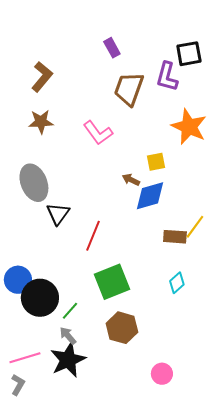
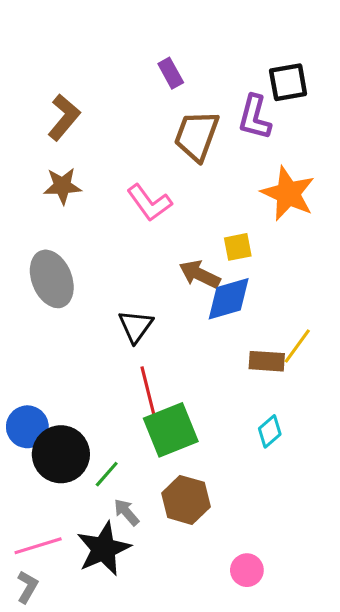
brown arrow: (131, 180) -> (200, 274), size x1.5
black triangle: (58, 214) -> (136, 326), moved
red line: (93, 236) -> (148, 390), moved, turned -36
gray arrow: (68, 336) -> (126, 512), moved

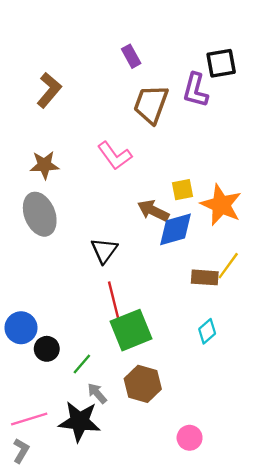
brown star: (62, 186) -> (44, 165), moved
orange star: (288, 194) -> (221, 205), moved
black circle: (61, 454) -> (47, 349), size x0.6
black star: (104, 549) -> (80, 421), turned 30

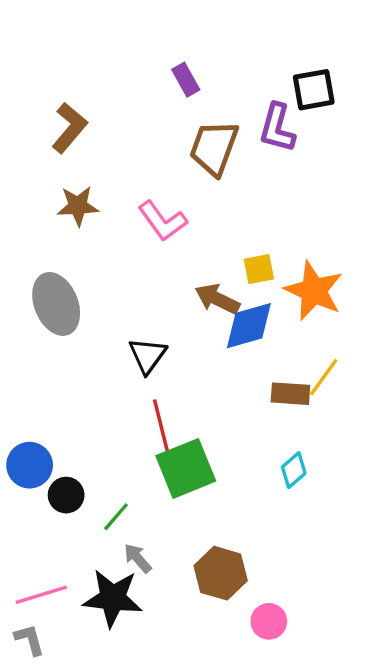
brown star: (44, 165) -> (78, 206), moved
brown hexagon: (143, 384) -> (221, 573), moved
gray L-shape: (21, 451) -> (30, 640), turned -45

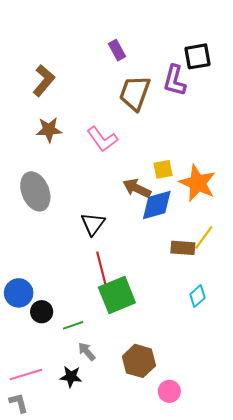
cyan diamond: (294, 470) -> (198, 296), moved
green line: (116, 517) -> (73, 325), turned 30
black star: (113, 598) -> (71, 377), size x0.6

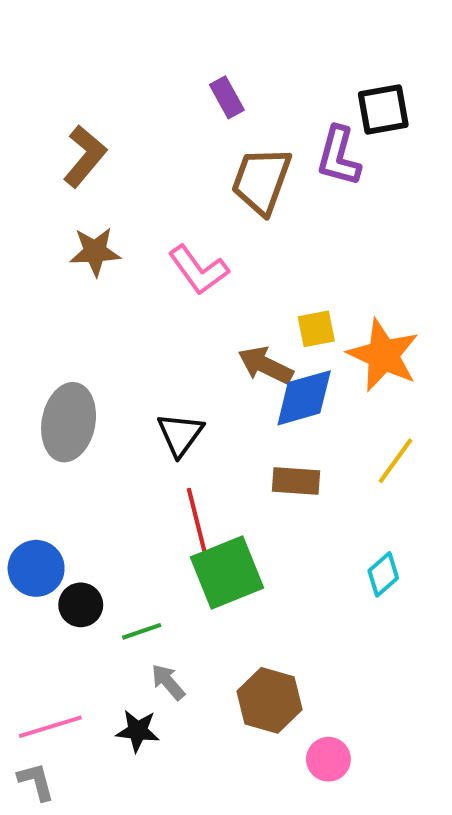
gray ellipse: (35, 191) -> (69, 422), moved, turned 33
brown rectangle: (183, 248) -> (296, 481), moved

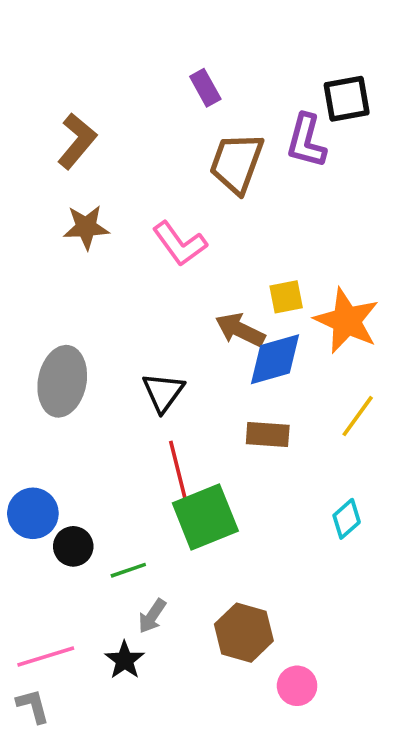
gray arrow: (168, 682) -> (152, 616), turned -105
black star: (138, 731) -> (125, 660), turned 30

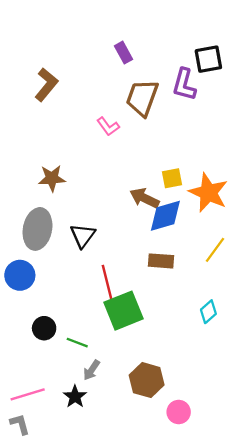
brown star: (86, 227) -> (52, 178), moved
pink L-shape: (180, 244) -> (108, 126), moved, size x0.7
black triangle: (163, 392) -> (83, 236), moved
blue circle: (33, 513) -> (20, 275), moved
green line: (128, 570) -> (77, 343), turned 40

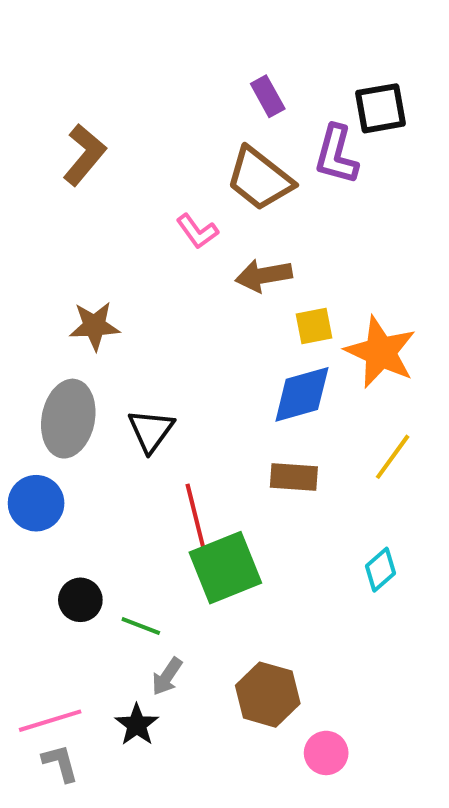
purple rectangle: (123, 53) -> (268, 96), moved
brown trapezoid: (142, 98) -> (260, 179), turned -72
brown arrow: (144, 198) -> (264, 276), moved, turned -36
gray L-shape: (20, 424) -> (60, 763), moved

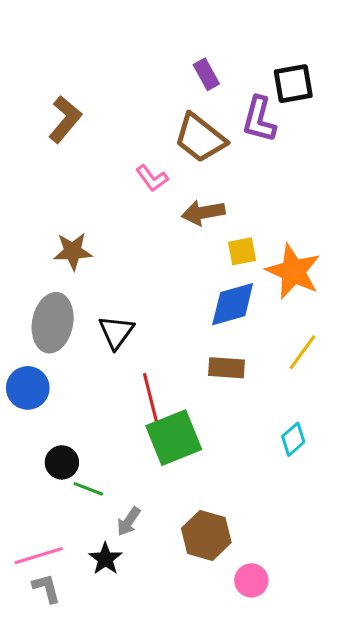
green line: (141, 626) -> (88, 489), moved

